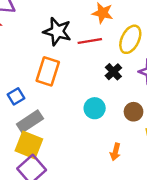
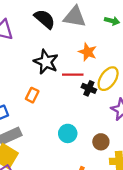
orange rectangle: (48, 71) -> (32, 95), size x0.6
black cross: (113, 72) -> (89, 88), moved, turned -32

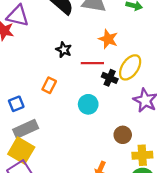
black star: (46, 62) -> (64, 50), size x0.6
cyan circle: (68, 133) -> (88, 104), moved

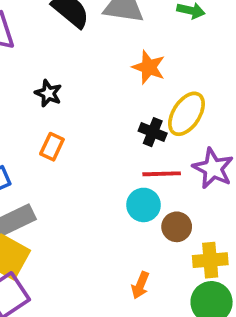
black star: (64, 50) -> (48, 93), moved
red line: (92, 63) -> (162, 174), moved
cyan circle: (88, 104) -> (144, 205), moved

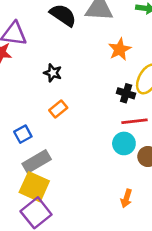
orange star: (149, 67) -> (120, 49), turned 30
orange rectangle: (52, 147) -> (58, 109), turned 30

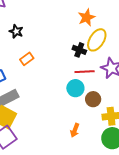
orange star: (120, 49) -> (87, 17), moved
black star: (53, 73) -> (16, 31), moved

